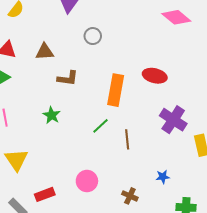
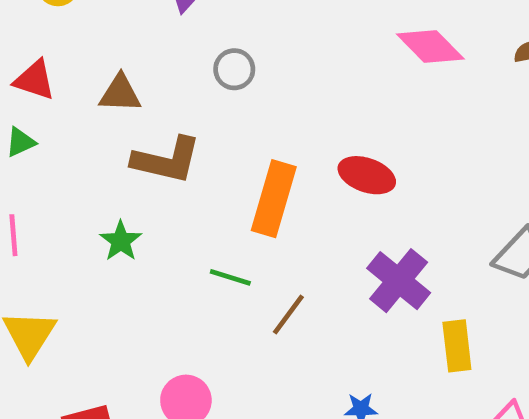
brown L-shape: (68, 78) -> (167, 160), size x1.4
green line: (100, 126) -> (230, 277), turned 54
brown line: (127, 139) -> (288, 314), turned 36

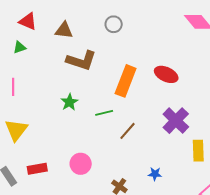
green star: (121, 241) -> (69, 102), moved
green line: (230, 277) -> (104, 113), turned -36

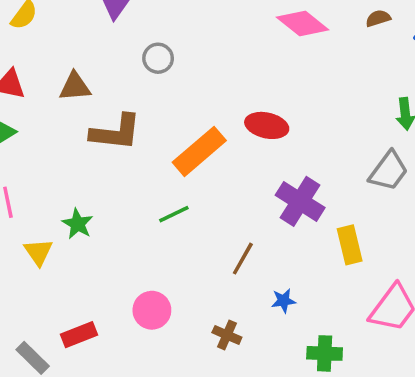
orange rectangle: (126, 81) -> (199, 151), turned 40
green star: (69, 102) -> (78, 224), moved
yellow triangle: (16, 130) -> (38, 252), moved, size x0.7
brown line: (128, 131) -> (243, 259), moved

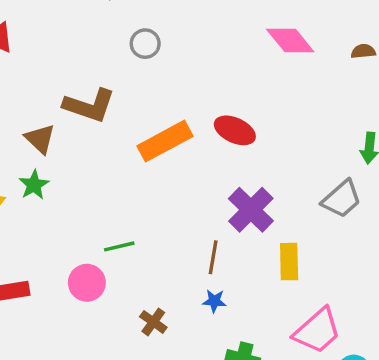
brown triangle: (75, 87) -> (40, 139), moved, turned 36
green line: (174, 214) -> (119, 246), moved
brown line: (243, 259) -> (213, 257), moved, turned -32

